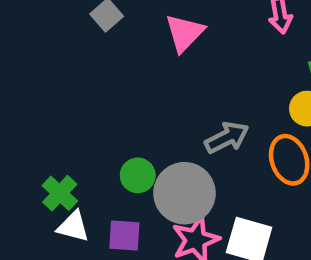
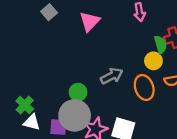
green circle: (138, 175) -> (78, 92), moved
gray circle: (184, 193) -> (75, 115), moved

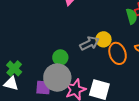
yellow circle: (153, 61) -> (103, 39), moved
white triangle: (32, 122) -> (11, 84), moved

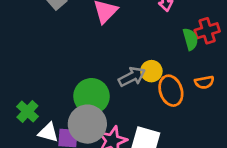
green circle: (60, 57) -> (92, 96), size x1.6
white triangle: (11, 84) -> (48, 132), moved

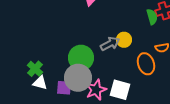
orange ellipse: (171, 91) -> (146, 64), moved
white triangle: (48, 132) -> (40, 83), moved

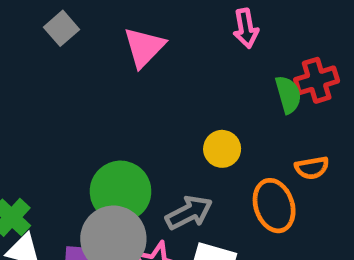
gray arrow: (110, 44) -> (189, 213), moved

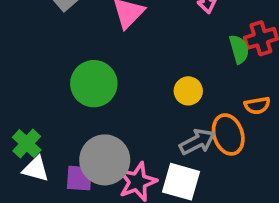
green circle: (121, 191) -> (94, 84), moved
gray arrow: (189, 213) -> (197, 142), moved

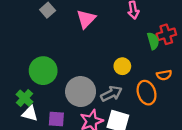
green circle: (94, 84) -> (43, 71), moved
gray arrow: (197, 142) -> (111, 94), moved
gray circle: (105, 160) -> (81, 92), moved

